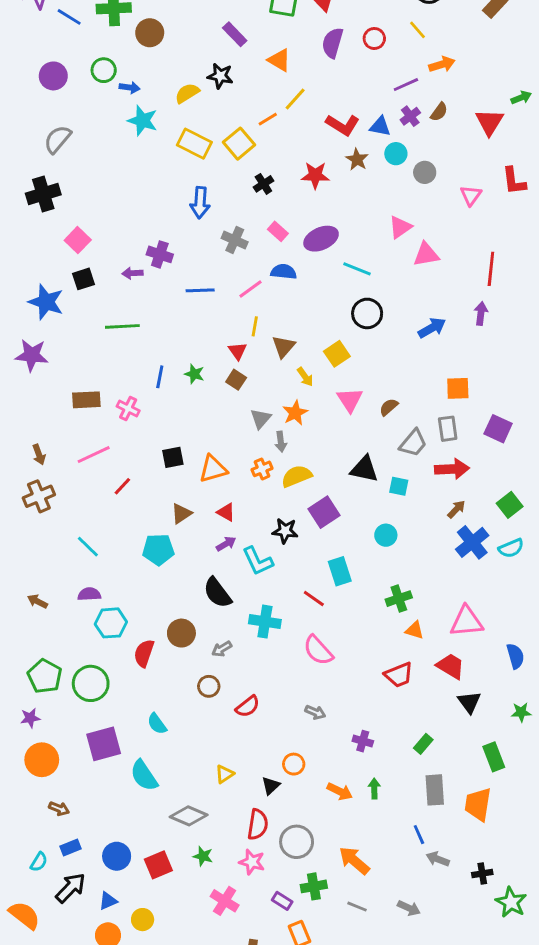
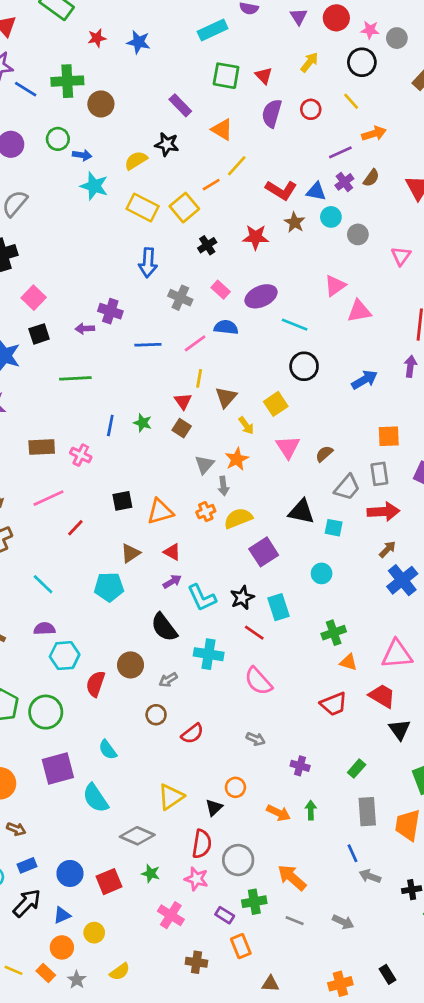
black star: (285, 531) -> (242, 598), moved, turned -30
yellow triangle: (225, 774) -> (171, 797), size x1.5

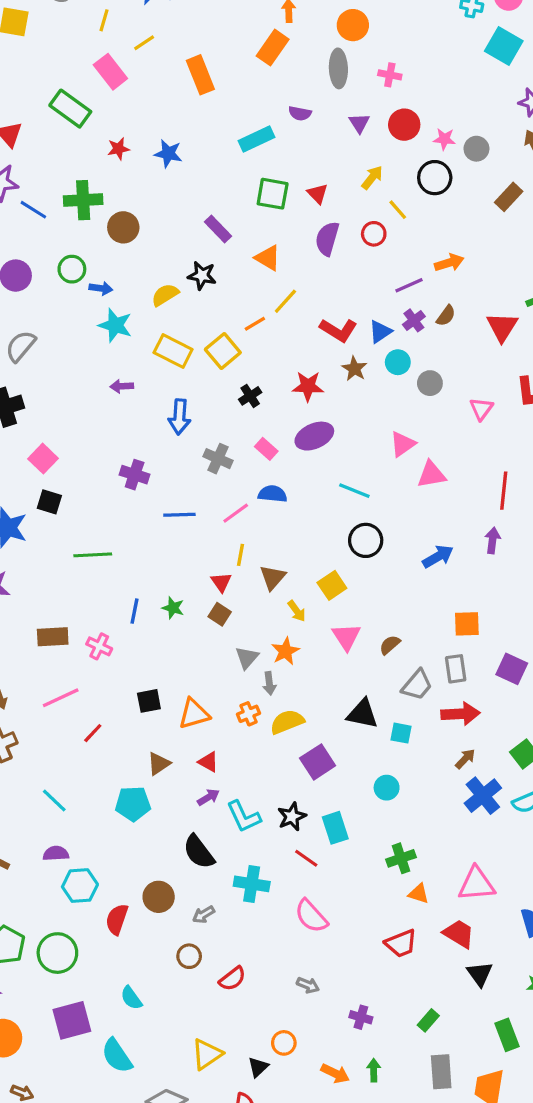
yellow line: (351, 101) -> (398, 210), moved
blue triangle: (316, 191) -> (380, 332), turned -45
purple ellipse: (261, 296) -> (314, 436), moved
purple arrow: (85, 329) -> (122, 386), moved
black square: (39, 334) -> (49, 502), turned 35

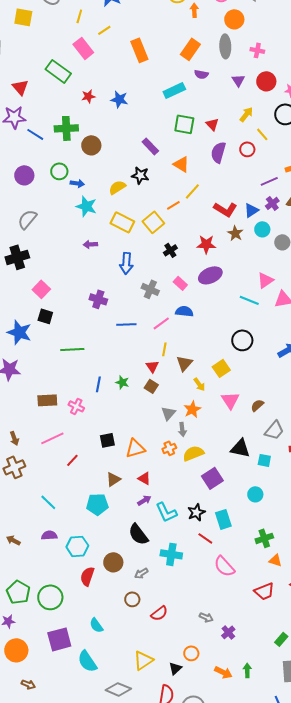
orange rectangle: (273, 48) -> (190, 49), moved
cyan line: (354, 491) -> (249, 300), moved
cyan hexagon: (80, 886) -> (77, 546), moved
pink semicircle: (311, 916) -> (224, 566), moved
purple cross: (361, 1017) -> (228, 632), moved, turned 32

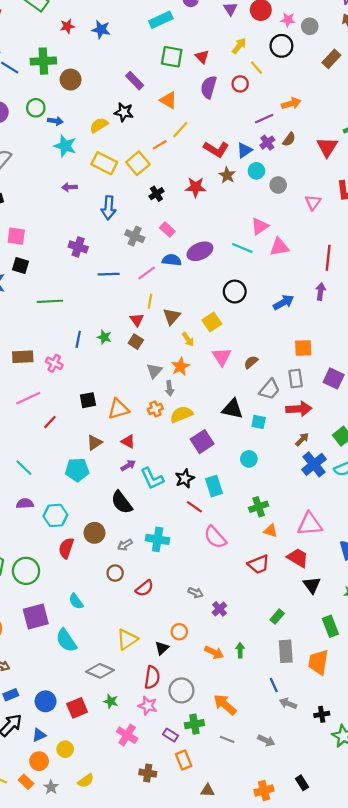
purple ellipse: (210, 275) -> (200, 251), moved
pink square: (41, 289) -> (16, 236), turned -36
cyan cross: (171, 554) -> (158, 539), moved

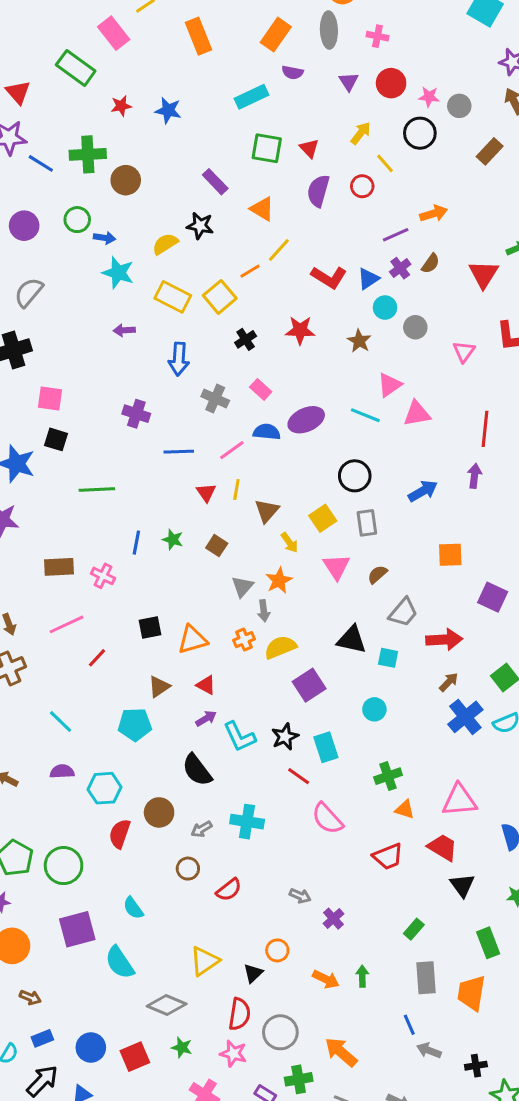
brown star: (227, 175) -> (359, 341), moved
red triangle: (137, 320) -> (206, 493), moved
gray rectangle: (296, 378) -> (367, 523), moved

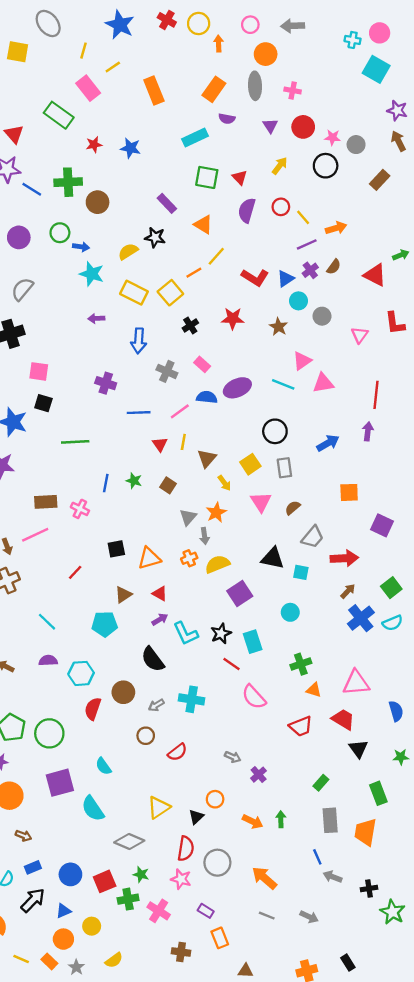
yellow line: (385, 163) -> (303, 217), moved
red triangle: (484, 274) -> (375, 275), turned -35
pink line: (67, 624) -> (35, 535), moved
green cross: (299, 1079) -> (128, 899), moved

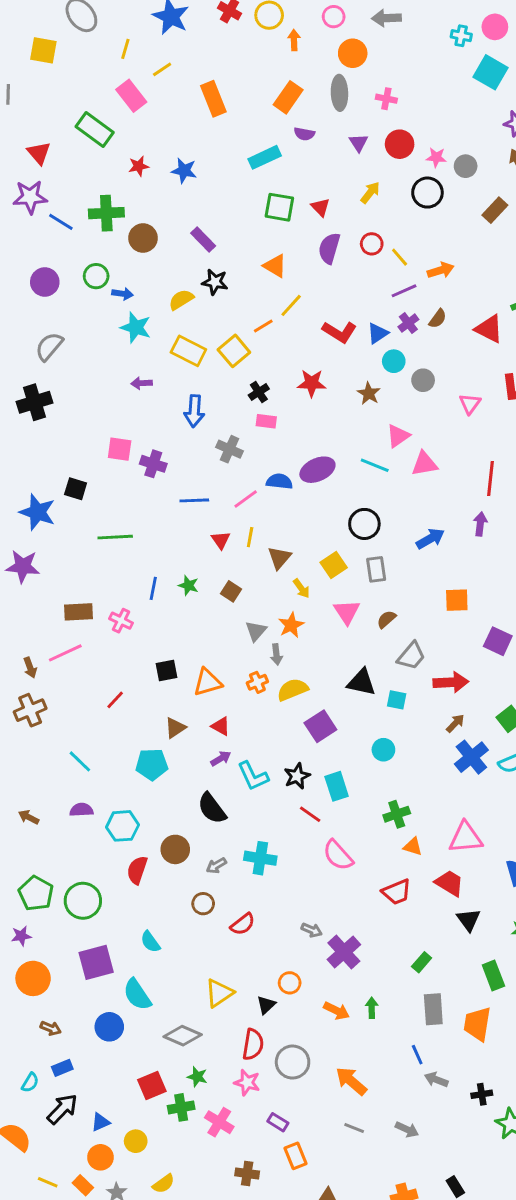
purple rectangle: (167, 203) -> (203, 239), moved
pink rectangle: (202, 364) -> (266, 421), moved, turned -35
pink square: (39, 371) -> (120, 449), moved
purple cross: (259, 775) -> (344, 952), size x1.6
blue circle: (70, 874) -> (109, 1027), moved

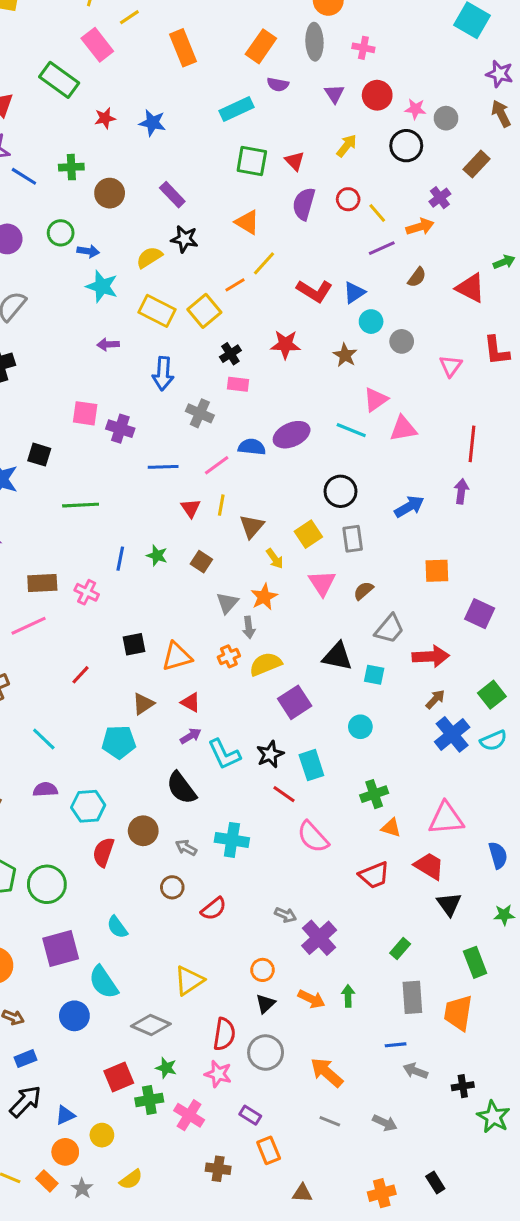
green cross: (106, 213) -> (71, 167), size x0.7
purple cross: (408, 323) -> (440, 198), moved
gray arrow: (216, 866) -> (186, 848), turned 60
black triangle: (266, 1005) -> (266, 1004), moved
blue line: (417, 1055) -> (396, 1045), turned -72

